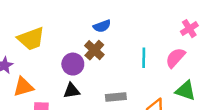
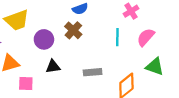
pink cross: (189, 29) -> (131, 11), moved
purple circle: (73, 64) -> (44, 39), moved

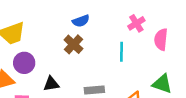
pink semicircle: (146, 37) -> (161, 39), moved, turned -36
purple circle: (44, 39) -> (24, 63), moved

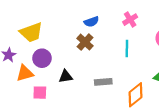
pink cross: (136, 23) -> (130, 20), moved

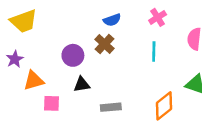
yellow trapezoid: (31, 32) -> (24, 21), moved
purple circle: (42, 58) -> (73, 55), moved
gray rectangle: (103, 82) -> (111, 107), moved

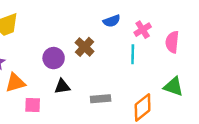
pink cross: (158, 17) -> (143, 30), moved
blue semicircle: (112, 20) -> (112, 21), moved
gray rectangle: (111, 107) -> (101, 99), moved

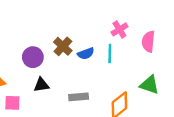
blue semicircle: (112, 21) -> (86, 54), moved

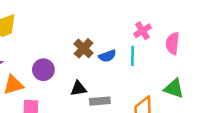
purple circle: (33, 57) -> (43, 70), moved
black triangle: (41, 85) -> (79, 88), moved

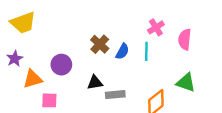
blue semicircle: (107, 56) -> (122, 51), turned -42

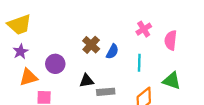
cyan line: (146, 51) -> (139, 63), moved
purple star: (15, 59) -> (21, 52), moved

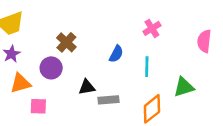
pink semicircle: (171, 40) -> (204, 41), moved
brown cross: (91, 45) -> (66, 42), moved
green triangle: (172, 81) -> (184, 87), turned -36

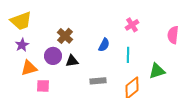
black triangle: (87, 87) -> (72, 61), moved

